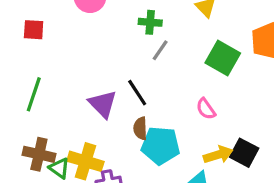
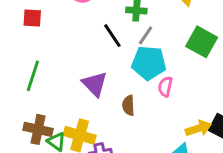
black line: (137, 93) -> (112, 36), moved
pink semicircle: (206, 109) -> (165, 87), moved, turned 48
cyan pentagon: (160, 145) -> (149, 63), moved

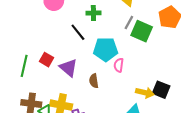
red square: (32, 18) -> (46, 60), moved, turned 32
gray line: (146, 35) -> (129, 23), moved
yellow arrow: (198, 128) -> (145, 93), turned 36

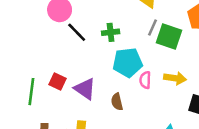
green cross: (93, 13) -> (111, 32), moved
black line: (78, 32) -> (77, 32), moved
yellow arrow: (145, 93) -> (175, 78), moved

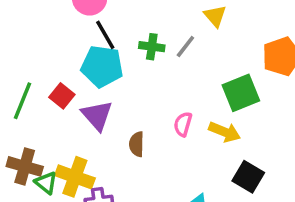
gray line: (153, 27) -> (185, 47), moved
green square: (169, 36) -> (241, 93), moved, turned 35
cyan pentagon: (128, 63) -> (102, 66), moved

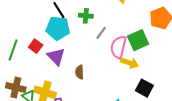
gray line: (185, 47) -> (101, 33), moved
pink semicircle: (183, 124) -> (118, 47), moved, size x1.6

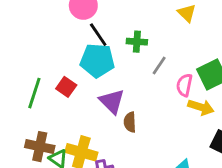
pink semicircle: (118, 47) -> (184, 85), size x0.7
purple triangle: (56, 57) -> (112, 101), moved

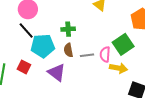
black line: (98, 35) -> (26, 30), moved
gray line: (159, 65) -> (87, 55), moved, turned 56
brown semicircle: (130, 122) -> (68, 50), moved

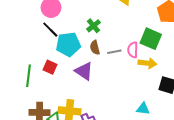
green cross: (68, 29) -> (93, 26), turned -32
green square: (123, 44) -> (151, 39), turned -30

